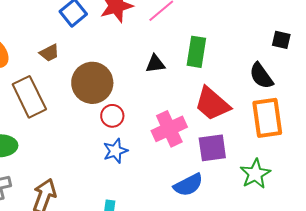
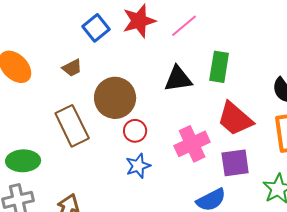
black triangle: (155, 64) -> (178, 79), size x1.4
brown rectangle: (29, 97) -> (72, 126), moved

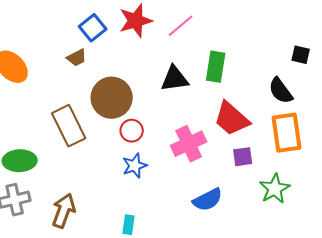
brown trapezoid: (72, 68) -> (77, 58), moved
purple square: (235, 163) -> (243, 157), moved, size x0.7

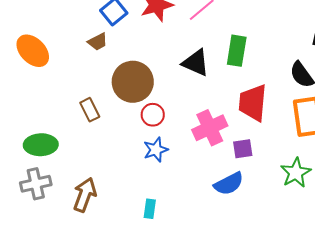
black triangle: (175, 79) -> (196, 63), turned 32
red trapezoid: (232, 119) -> (253, 103), turned 54
brown rectangle: (69, 126) -> (90, 110), size x0.6
purple square: (243, 157) -> (243, 149), moved

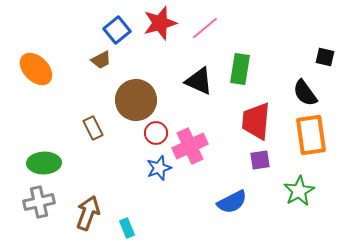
pink cross: (210, 128) -> (190, 146), moved
purple square: (243, 149) -> (260, 160), moved
cyan rectangle: (150, 209) -> (127, 228), moved, turned -30

